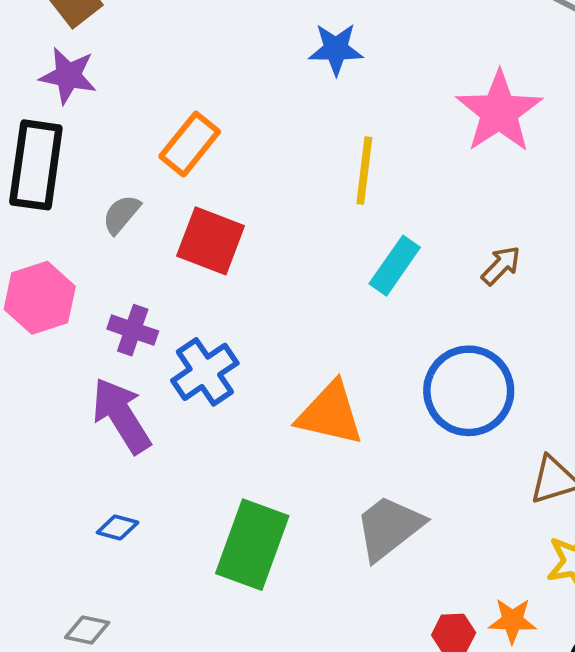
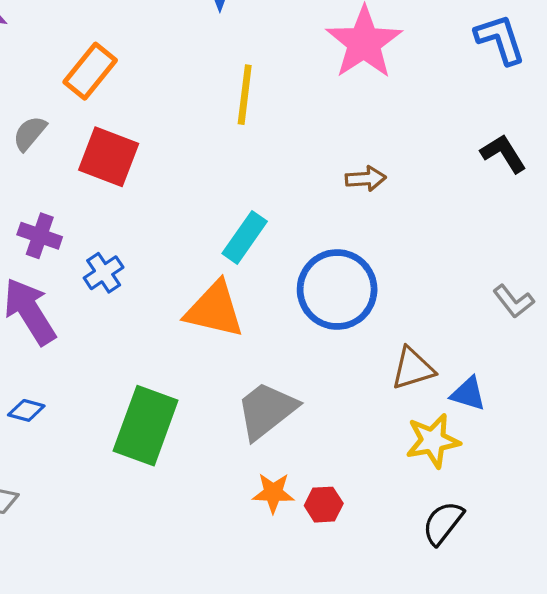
cyan rectangle: (395, 266) -> (245, 237), moved
brown arrow: (501, 266) -> (366, 179), turned 42
blue cross: (205, 372) -> (104, 273), size x0.7
orange star: (512, 621) -> (273, 493), moved

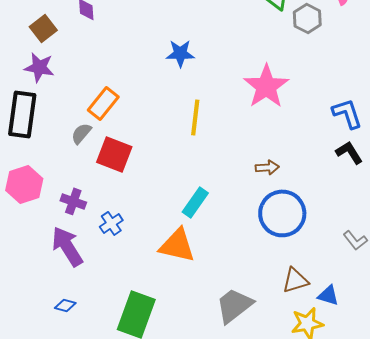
blue L-shape: (500, 39) -> (347, 113), moved
gray semicircle: (30, 133) -> (81, 133), moved
blue circle: (337, 290) -> (282, 213), moved
gray trapezoid: (267, 410) -> (234, 305), moved

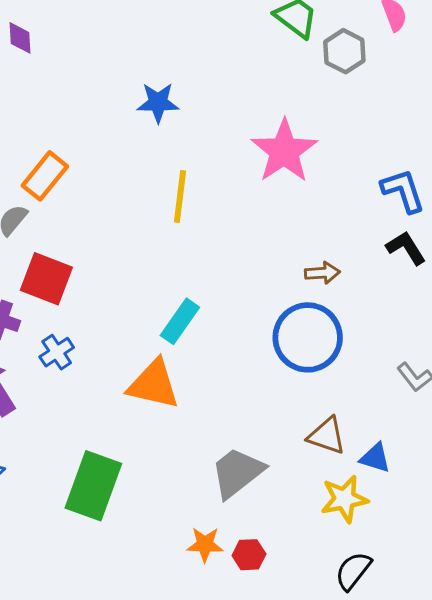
red square: (114, 154) -> (46, 279), moved
brown arrow: (267, 167) -> (322, 273), moved
brown triangle: (295, 280) -> (327, 436), turned 36

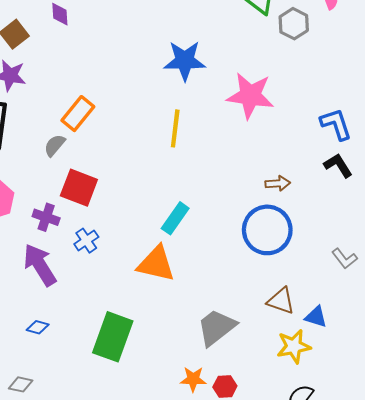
blue star: (158, 103) -> (185, 61), moved, size x1.4
pink star: (284, 151) -> (250, 96), turned -30

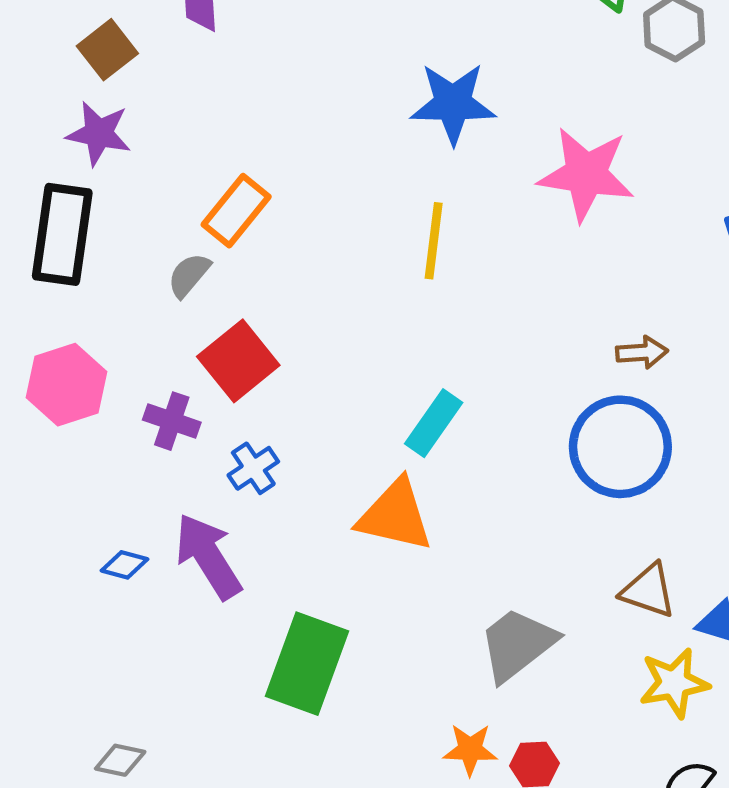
red square: (79, 188) -> (238, 361), turned 30
purple arrow: (40, 265) -> (208, 556), moved
blue diamond: (38, 327) -> (125, 565), moved

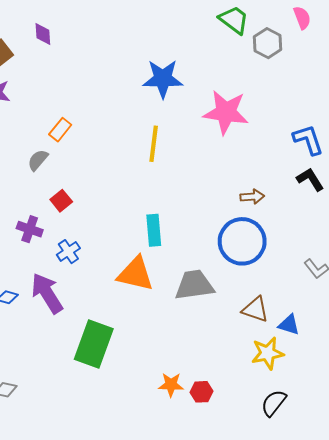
orange rectangle: (236, 211) -> (60, 130), size x0.7
red square: (238, 361) -> (61, 201), size x0.6
cyan rectangle: (434, 423) -> (154, 230), turned -40
gray trapezoid: (517, 644) -> (194, 285), moved, turned 30

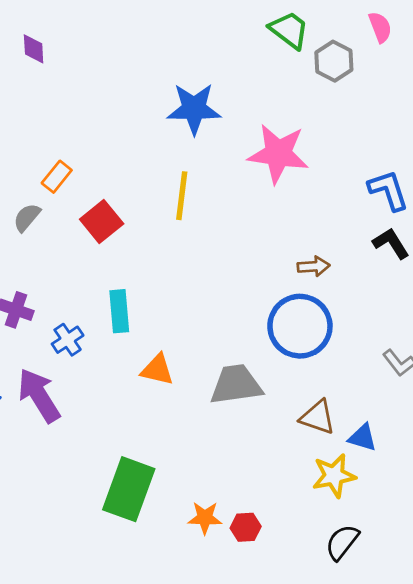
red square: (61, 201) -> (102, 222), moved, size x1.4
cyan rectangle: (154, 230) -> (119, 311), moved
orange triangle: (135, 274) -> (157, 370), size x0.7
green rectangle: (94, 344) -> (129, 489), moved

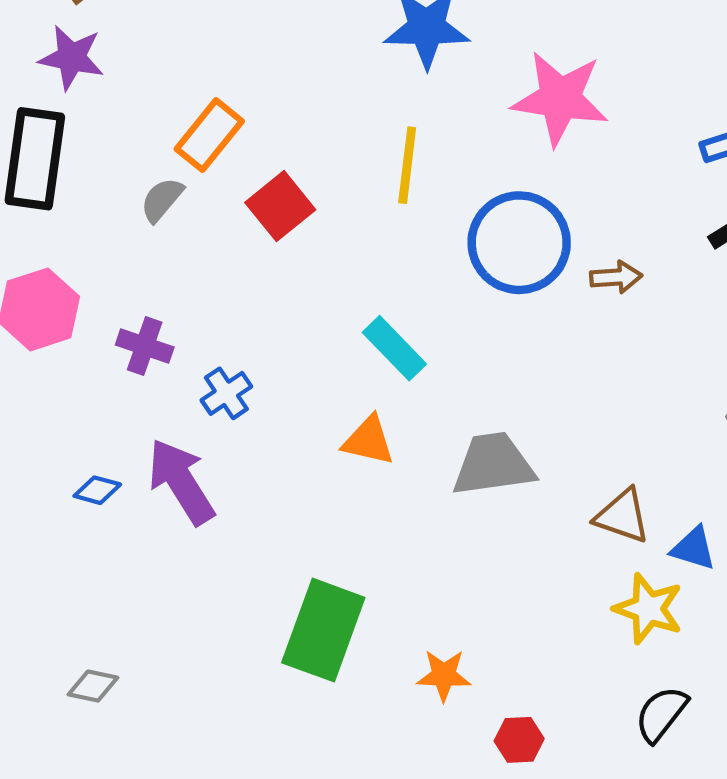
orange rectangle: (57, 177) -> (209, 135), size x1.4
cyan rectangle: (119, 311) -> (394, 348), moved, turned -39
blue circle: (300, 326) -> (519, 243), moved
yellow star: (334, 476) -> (648, 609), turned 30
red hexagon: (246, 527) -> (519, 740), moved

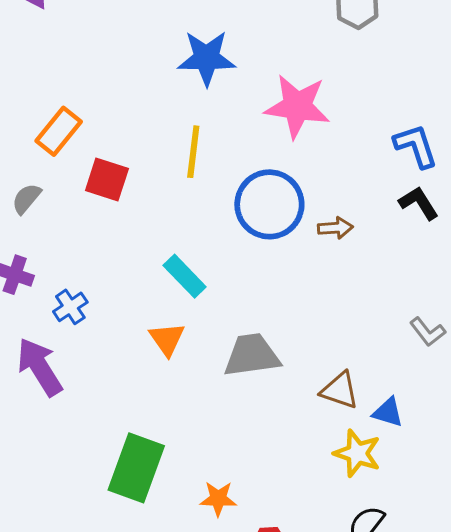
gray semicircle: (162, 200) -> (26, 199), moved
red square: (280, 206) -> (107, 180), turned -33
orange triangle: (368, 441) -> (167, 339), turned 42

